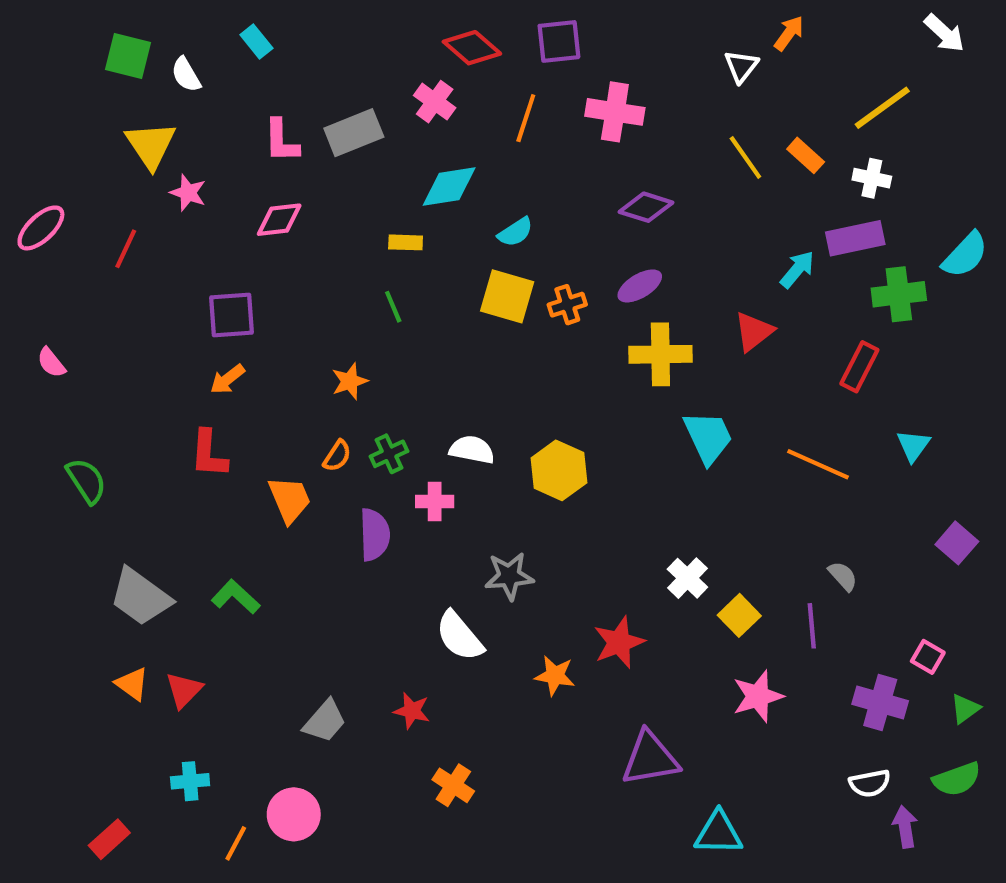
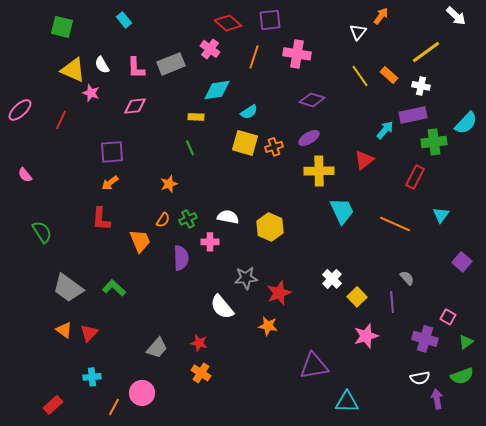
white semicircle: (186, 75) -> (102, 65), moved
yellow triangle: (151, 145) -> (73, 70), turned -32
red star: (619, 642) -> (279, 293), moved
orange cross: (453, 785) -> (201, 373), moved

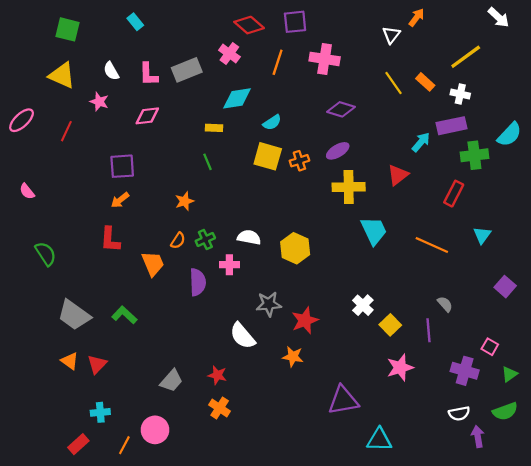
yellow triangle: (73, 70) -> (62, 75), moved
red rectangle: (53, 405) -> (78, 444), moved

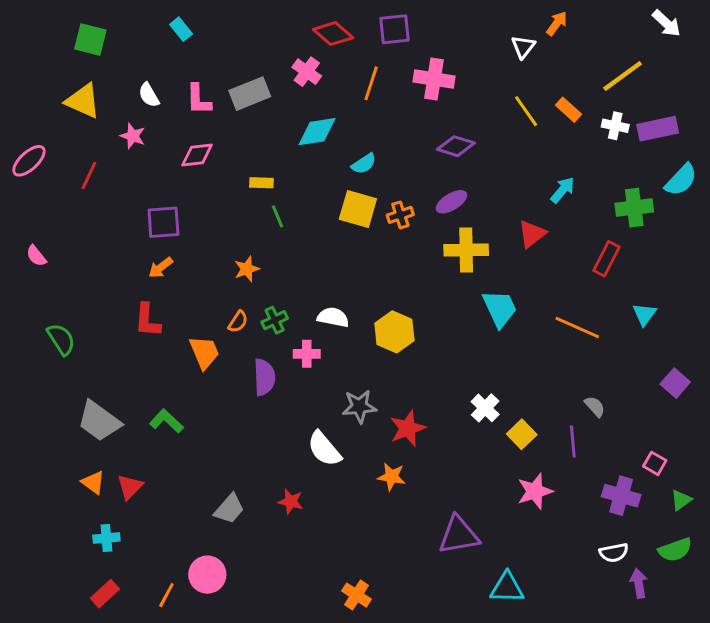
purple rectangle: (451, 126) -> (658, 129), moved
yellow rectangle: (214, 128) -> (261, 183), moved
orange cross: (220, 408) -> (356, 595), moved
cyan cross: (100, 412) -> (106, 538), moved

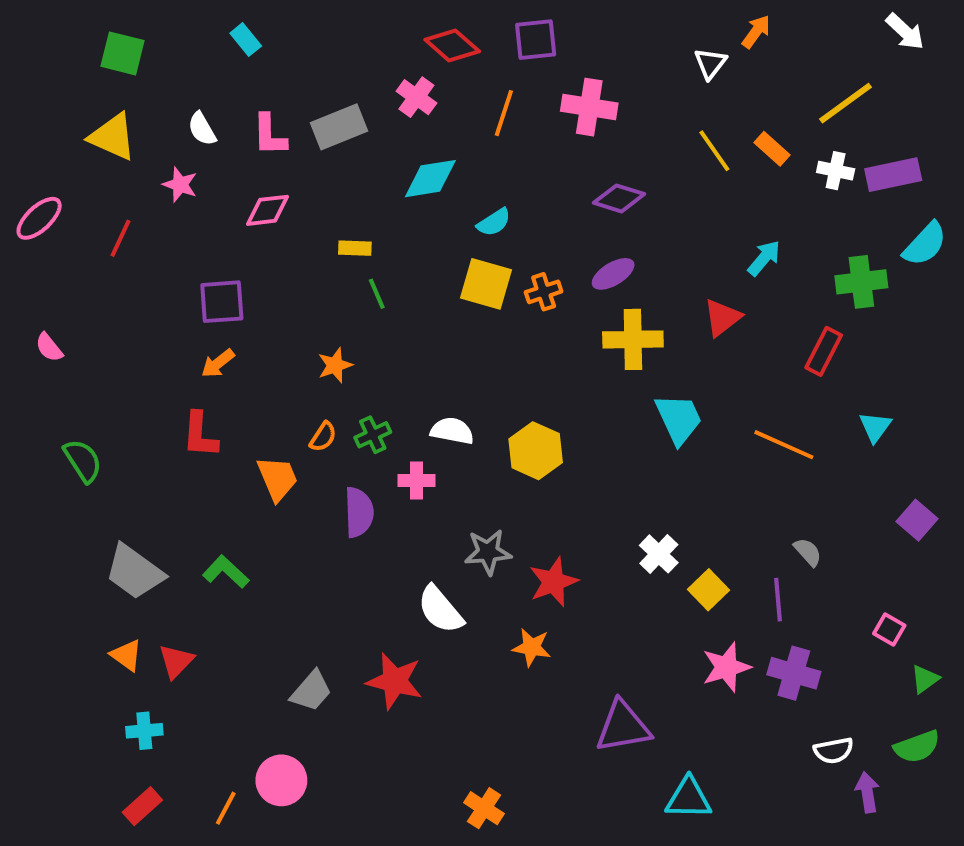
purple cross: (621, 496) -> (794, 673), moved
red star: (291, 501) -> (395, 681), size x1.6

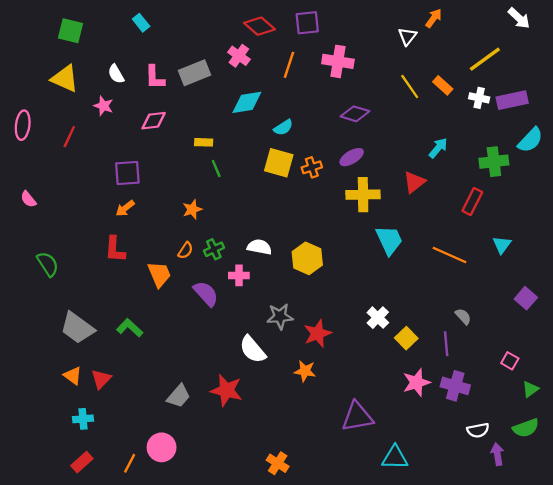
pink ellipse: (39, 218) -> (23, 125), turned -40
purple semicircle: (359, 512) -> (206, 294), turned -40

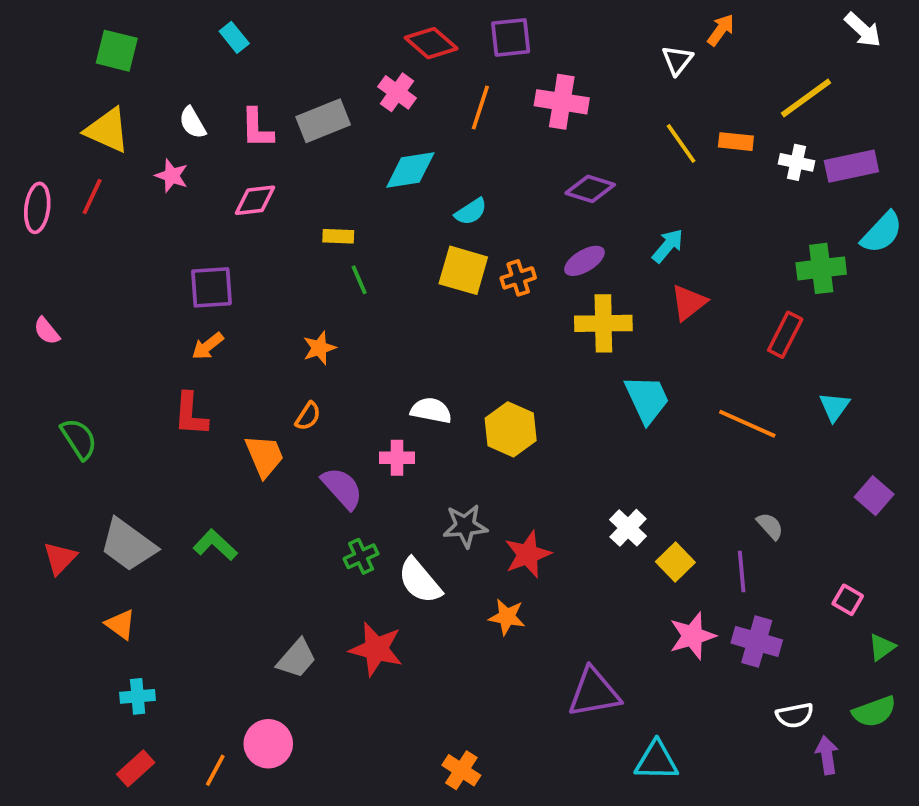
orange rectangle: (443, 85) -> (736, 142), turned -36
red line: (69, 137) -> (92, 196), moved
cyan arrow: (438, 148) -> (668, 246), moved
green cross: (214, 249) -> (361, 556), moved
red triangle: (101, 379) -> (60, 558), moved

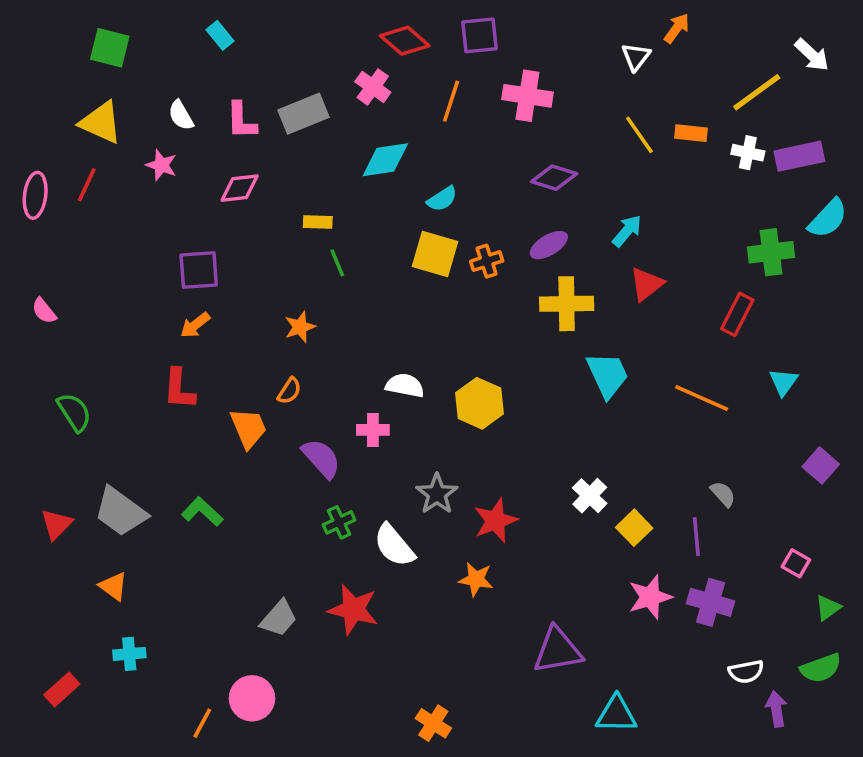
white arrow: (863, 30) -> (812, 55), moved
gray star: (465, 526) -> (437, 494), turned -30
red rectangle: (136, 768) -> (62, 689), moved

